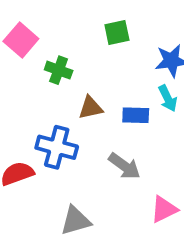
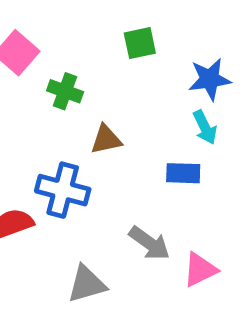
blue rectangle: (136, 115) -> (183, 173), moved
gray arrow: (124, 166) -> (149, 243), moved

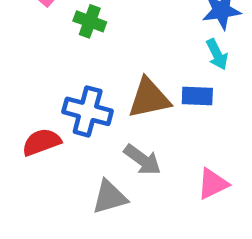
brown triangle: (106, 139) -> (149, 98), moved, size x1.5
gray arrow: (149, 243) -> (142, 160), moved

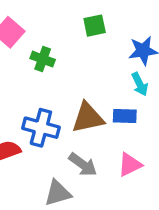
pink triangle: (213, 184) -> (130, 165), moved

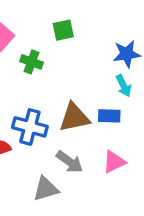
green square: (95, 26) -> (63, 30), moved

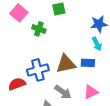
blue cross: (30, 127) -> (38, 70), turned -30

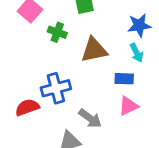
brown triangle: (66, 64) -> (94, 50), moved
pink triangle: (91, 92) -> (128, 106), moved

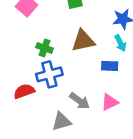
green cross: (57, 32) -> (45, 48), moved
pink triangle: (128, 106) -> (110, 102), moved

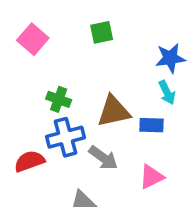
brown triangle: (83, 41) -> (114, 111), moved
gray arrow: (80, 101) -> (103, 158), moved

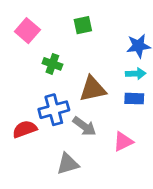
cyan arrow: (167, 92) -> (136, 74), turned -66
green cross: (59, 99) -> (52, 64), moved
blue rectangle: (151, 125) -> (134, 99), moved

